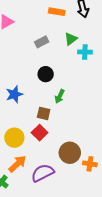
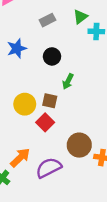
blue star: (14, 94) -> (17, 49), moved
yellow circle: (14, 138) -> (25, 104), moved

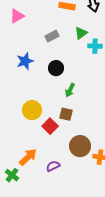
brown square: (50, 101) -> (66, 114), moved
purple semicircle: (49, 168) -> (53, 166), size x0.6

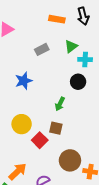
blue star: (25, 61) -> (24, 81), moved
black circle: (56, 68) -> (78, 82), moved

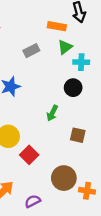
orange rectangle: (57, 19) -> (57, 26), moved
brown square: (56, 128) -> (78, 135), moved

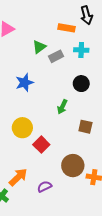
green triangle: (65, 47) -> (39, 47), moved
gray rectangle: (31, 51) -> (56, 56), moved
cyan cross: (81, 62) -> (81, 50), moved

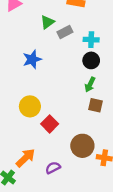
cyan cross: (81, 50) -> (91, 40), moved
green arrow: (62, 107) -> (90, 85), moved

